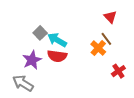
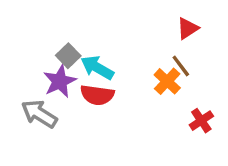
red triangle: (110, 17) -> (188, 28), turned 40
purple star: (32, 60) -> (60, 81), moved
gray arrow: (23, 83) -> (39, 114), moved

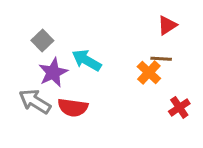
gray square: (68, 56) -> (42, 41), moved
brown line: (181, 66) -> (161, 59), turned -50
red semicircle: (97, 95) -> (73, 107), moved

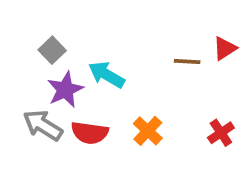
red triangle: (167, 25) -> (225, 48), moved
brown line: (161, 59) -> (187, 61), moved
orange cross: (149, 72) -> (148, 131), moved

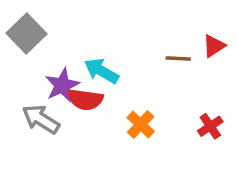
gray square: (52, 50) -> (27, 33), moved, size x1.5
red semicircle: (90, 133) -> (85, 99), moved

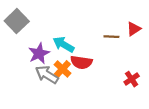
red semicircle: (85, 99) -> (81, 62), moved
gray arrow: (41, 119) -> (47, 75), moved
orange cross: (141, 124) -> (62, 69), moved

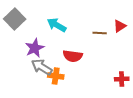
cyan arrow: (64, 44) -> (57, 25), moved
orange cross: (62, 69) -> (56, 76), moved, turned -35
red cross: (132, 79) -> (122, 79), moved, turned 32

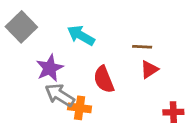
red triangle: (120, 26) -> (149, 70), moved
red semicircle: (73, 56) -> (104, 79), turned 60

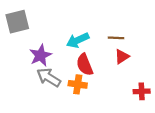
gray square: (21, 27) -> (17, 22), turned 30
cyan arrow: (81, 35) -> (78, 40), moved, turned -55
orange cross: (80, 108) -> (78, 84), moved

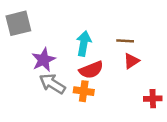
cyan arrow: (78, 40) -> (84, 43), turned 125
red semicircle: (85, 65) -> (91, 70), turned -90

